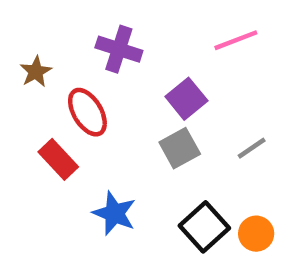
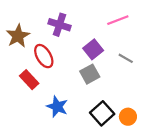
brown star: (36, 72) -> (18, 36), size x1.5
gray line: (252, 148) -> (126, 58), moved, turned 64

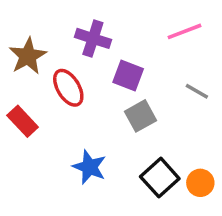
purple square: (93, 49) -> (128, 75), moved, turned -30
red rectangle: (29, 80) -> (23, 121), moved

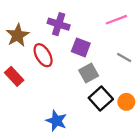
blue star: (89, 167) -> (56, 121), moved
black square: (160, 178) -> (101, 99), moved
orange circle: (200, 183) -> (126, 102), moved

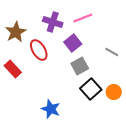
pink line: (116, 20) -> (83, 18), moved
purple square: (81, 47) -> (73, 43), turned 30

